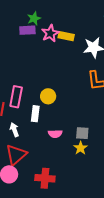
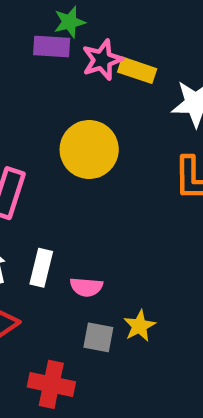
yellow circle: (48, 96) -> (89, 150), moved, size x1.6
white rectangle: (35, 114) -> (41, 268), moved
gray square: (82, 133) -> (98, 337), moved

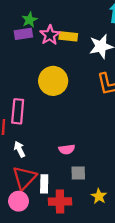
white rectangle: (41, 268) -> (44, 184), moved
yellow star: (139, 326) -> (99, 196), moved

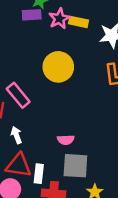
pink rectangle: (18, 111) -> (18, 95), turned -50
gray square: (78, 173) -> (75, 166), size x1.6
red triangle: (24, 178) -> (19, 165), turned 50

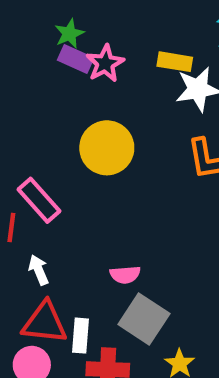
purple rectangle: (32, 15) -> (76, 59), moved, turned 30
yellow rectangle: (79, 22) -> (175, 62), moved
gray square: (75, 166) -> (144, 319), turned 32

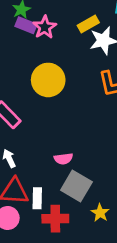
yellow rectangle: (175, 62) -> (88, 24), turned -36

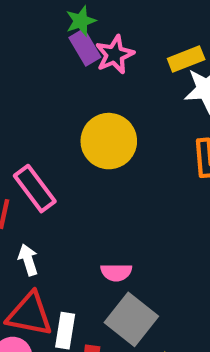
purple rectangle: (26, 25) -> (85, 47), turned 30

